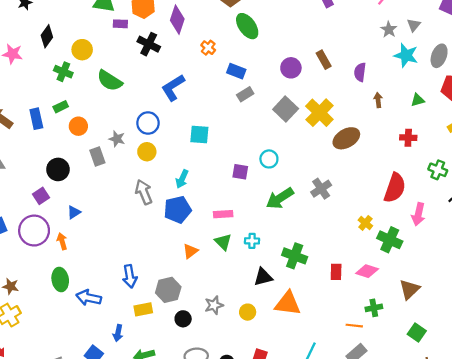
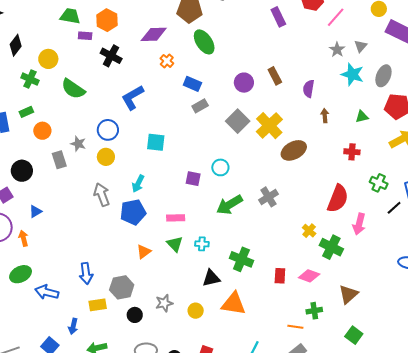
purple diamond: (177, 20) -> (154, 34), moved, turned 68
green ellipse: (60, 279) -> (21, 274), turned 70

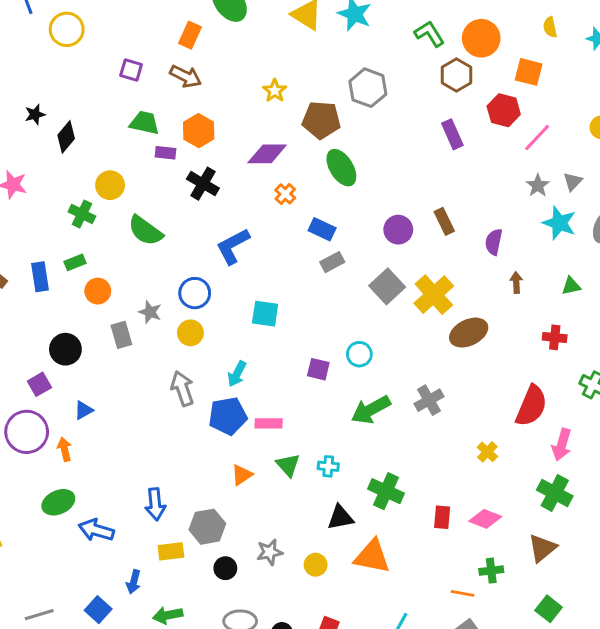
black diamond: (16, 45) -> (66, 137), moved
pink rectangle: (176, 218) -> (269, 423), moved
green cross: (331, 247) -> (555, 493), moved

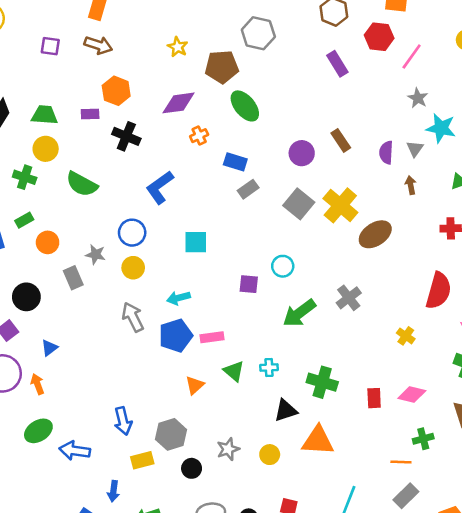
green trapezoid: (144, 123) -> (45, 115), moved
gray triangle: (573, 182) -> (415, 149), moved
orange cross: (285, 194) -> (199, 136), turned 30
cyan arrow: (237, 374) -> (178, 298), turned 55

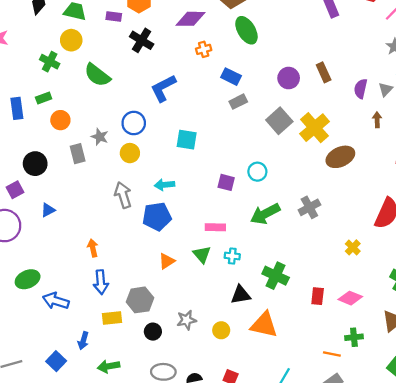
pink rectangle: (212, 337) -> (215, 227), moved
orange arrow: (37, 384) -> (93, 248), moved

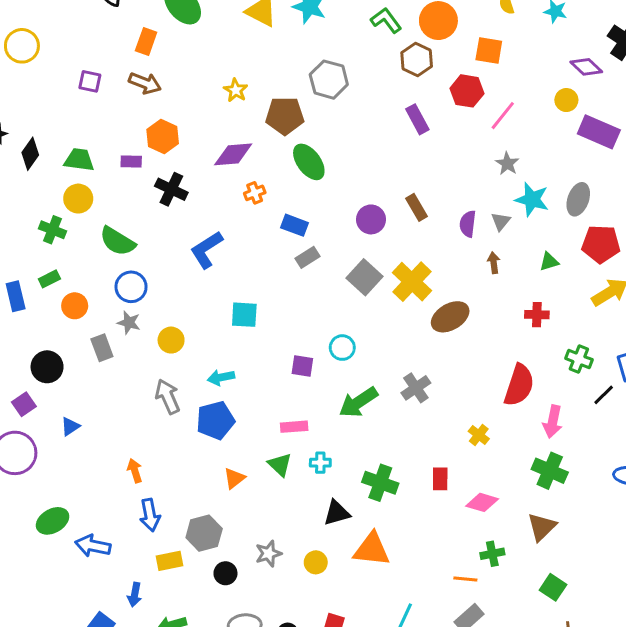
blue circle: (134, 123) -> (131, 287), moved
red rectangle: (318, 296) -> (440, 479), moved

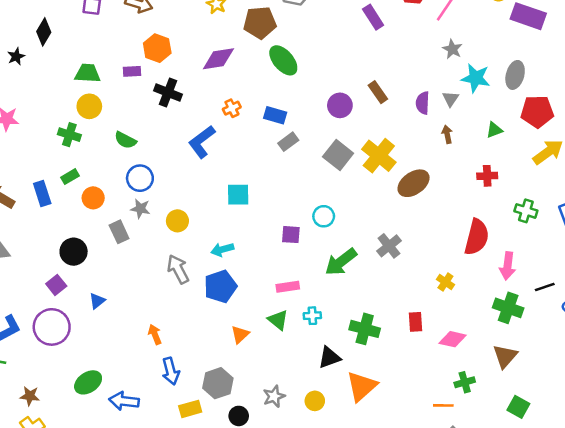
black diamond: (30, 154) -> (44, 32), moved
orange cross: (255, 193) -> (232, 108), moved
green semicircle: (117, 241) -> (125, 140), size x0.7
black line: (604, 395) -> (545, 287), moved, turned 30
orange triangle: (372, 549) -> (362, 386), turned -44

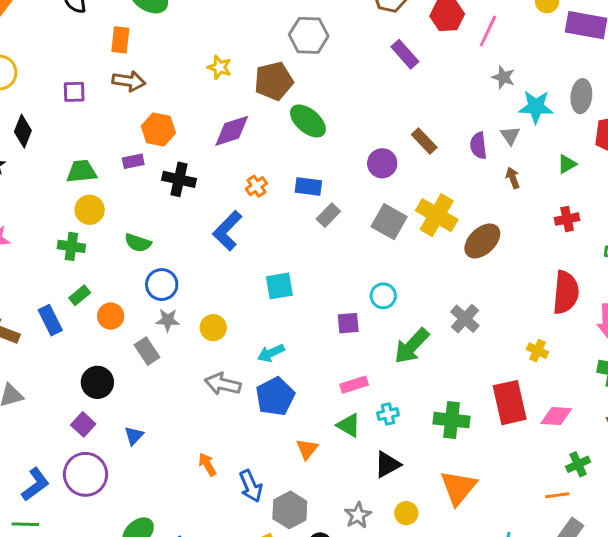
gray arrow: (178, 269) -> (223, 384), turned -40
red rectangle: (415, 322) -> (510, 403), size x1.8
black triangle: (329, 357) -> (387, 464), moved
blue arrow: (171, 371) -> (251, 486), moved

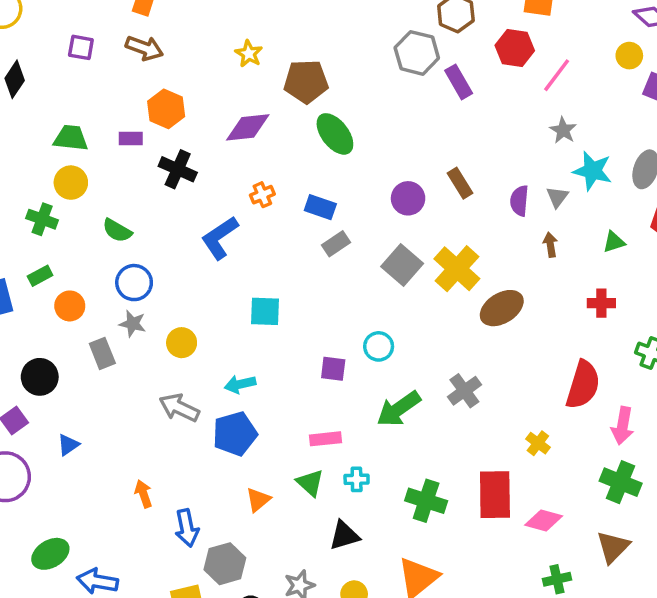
gray hexagon: (309, 35) -> (417, 53), moved

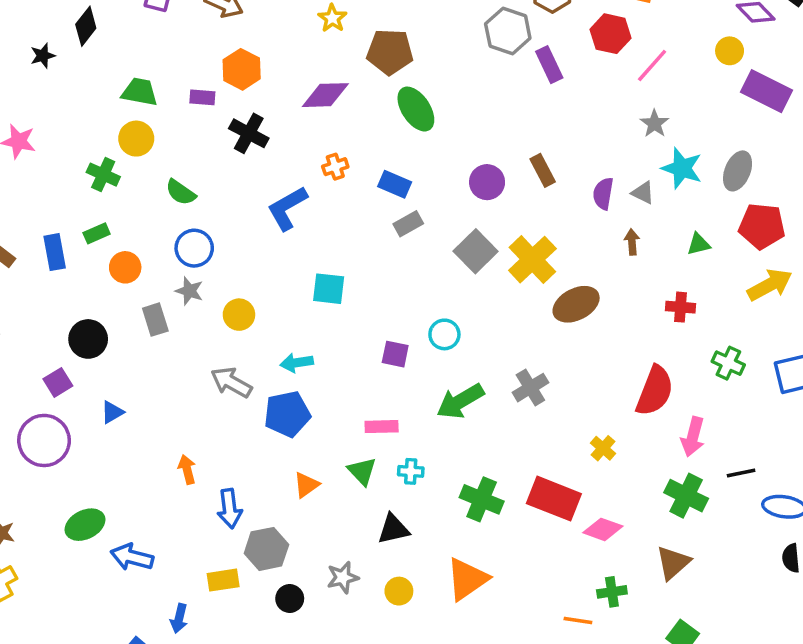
gray triangle: (557, 197) -> (643, 193), turned -45
red rectangle: (495, 495) -> (554, 499), turned -72

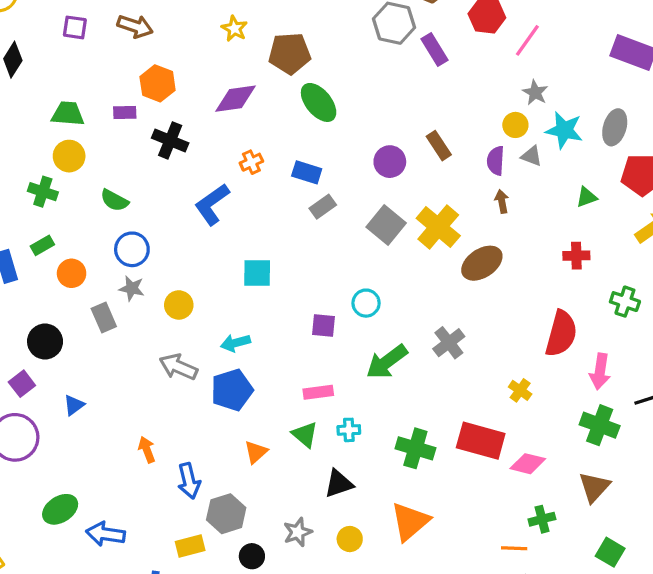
yellow circle: (730, 51) -> (515, 125), moved
brown arrow: (632, 242) -> (502, 201), moved

